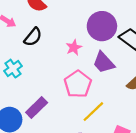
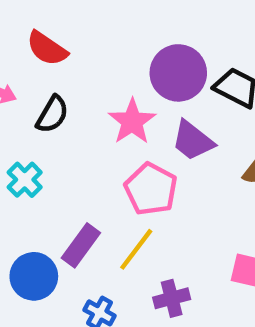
pink star: (74, 47) -> (132, 122), size x1.5
yellow line: (93, 112) -> (136, 249), moved

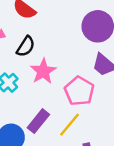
pink star: (132, 122) -> (43, 71), moved

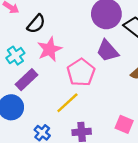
purple rectangle: (38, 121) -> (27, 80), moved

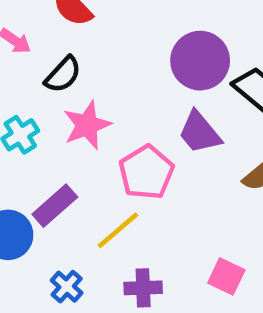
purple rectangle: (27, 80) -> (55, 206), moved

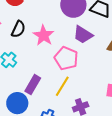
pink star: (87, 125) -> (44, 35), moved

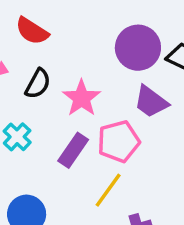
pink pentagon: (66, 58) -> (119, 141), turned 30
purple rectangle: (33, 85) -> (73, 150), moved

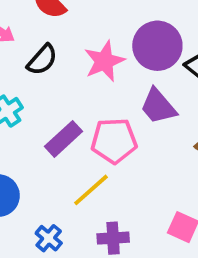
pink star: (82, 98) -> (104, 61), moved

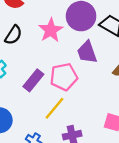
purple trapezoid: (158, 106) -> (87, 52), turned 30

